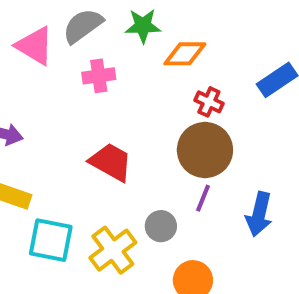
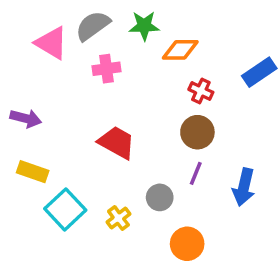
brown circle: (205, 150) -> (197, 132), size x0.7
cyan square: (51, 240) -> (65, 209), turned 36
yellow cross: (113, 250) -> (118, 218), size x0.6

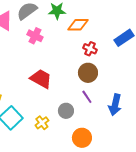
pink cross: (106, 69) -> (35, 36), turned 35
purple line: (196, 173) -> (87, 97), turned -56

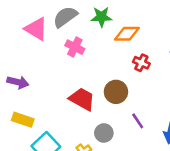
brown circle: (88, 73) -> (116, 92), moved
gray circle: (66, 111) -> (104, 133), moved

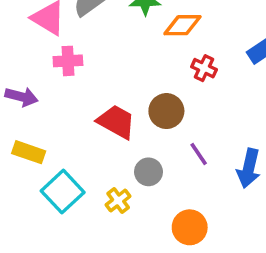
pink cross: (75, 47) -> (68, 61), moved, turned -30

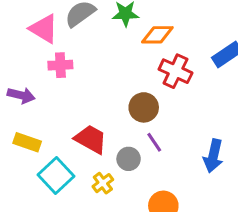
red cross: (204, 68) -> (175, 71), size x1.5
red trapezoid: (116, 122) -> (91, 139), moved
purple line: (199, 154) -> (154, 142), moved

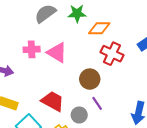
pink triangle: (44, 29) -> (57, 53), moved

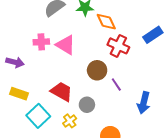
orange diamond: (99, 28) -> (106, 22), turned 65
purple line: (97, 103) -> (116, 84), moved

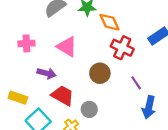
pink cross: (41, 42) -> (26, 43), moved
purple arrow: (15, 62) -> (47, 73), moved
purple line: (116, 84) -> (136, 83), moved

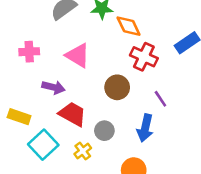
blue arrow: (149, 107) -> (145, 128), moved

